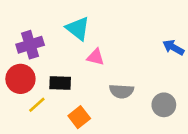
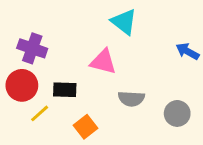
cyan triangle: (78, 28) -> (124, 22), moved
purple cross: (30, 45) -> (32, 48), turned 36
pink triangle: (96, 57) -> (103, 62), size x1.4

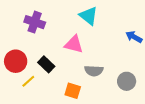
purple cross: (32, 48) -> (35, 22), moved
black rectangle: (65, 90) -> (46, 64), turned 42
orange square: (85, 127) -> (73, 91), moved, turned -35

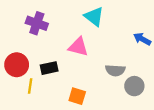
black rectangle: (46, 64) -> (49, 68), turned -56
gray semicircle: (94, 71) -> (115, 70), moved
yellow line: (28, 81) -> (30, 86), turned -40

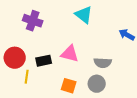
pink triangle: (78, 47) -> (70, 54), moved
gray circle: (134, 86) -> (97, 84), moved

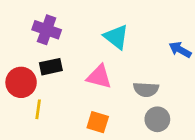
cyan triangle: (84, 15) -> (116, 37), moved
black rectangle: (44, 61) -> (51, 67), moved
gray circle: (97, 84) -> (157, 119), moved

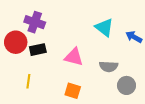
cyan triangle: (116, 37) -> (104, 27), moved
red circle: (21, 82) -> (16, 42), moved
gray circle: (157, 119) -> (126, 85), moved

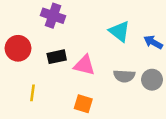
purple cross: (35, 22) -> (53, 16), moved
black rectangle: (38, 50) -> (57, 57), moved
gray circle: (126, 85) -> (152, 80), moved

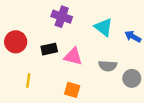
purple cross: (53, 16) -> (62, 17), moved
gray circle: (152, 80) -> (132, 78), moved

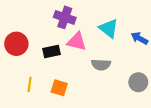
pink triangle: (73, 56) -> (77, 42), moved
gray semicircle: (108, 66) -> (101, 65), moved
orange square: (72, 90) -> (59, 88), moved

